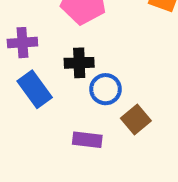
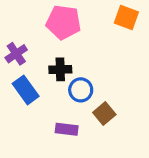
purple cross: (22, 43) -> (16, 54), turned -30

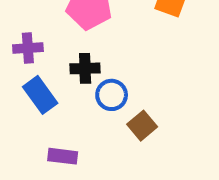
purple cross: (16, 54) -> (28, 48), turned 30
purple rectangle: (67, 129) -> (63, 156), moved

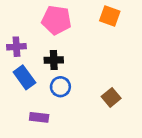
blue circle: (112, 95) -> (60, 87), moved
brown square: (142, 126) -> (111, 97), moved

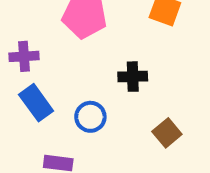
black cross: (54, 60) -> (133, 77), moved

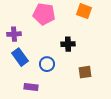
brown square: (167, 133) -> (85, 72), turned 32

